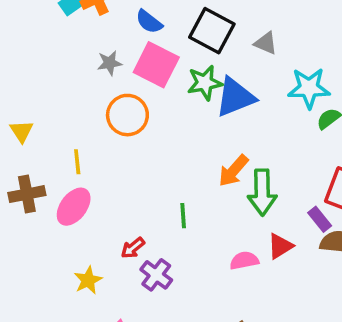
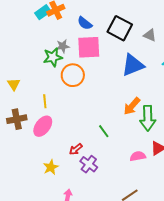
pink square: (156, 65) -> (89, 47), turned -30
green star: (205, 83) -> (53, 57), moved
green line: (183, 216) -> (104, 131), turned -32

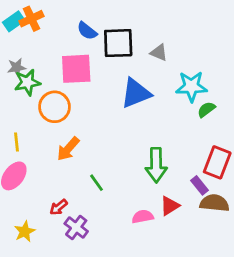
blue semicircle: (85, 23) -> (87, 31), moved
black square: (120, 28) -> (118, 43), turned -30
gray star: (63, 46) -> (17, 67), moved
orange arrow: (132, 106) -> (68, 149), moved

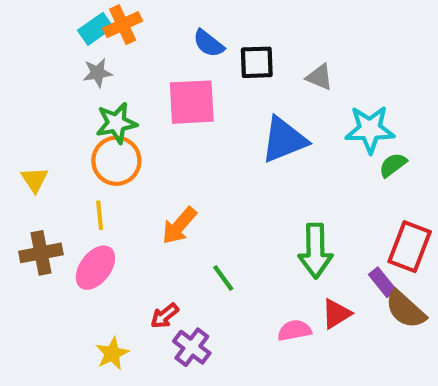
black square: (118, 43) -> (257, 62), size x0.7
gray star: (17, 67) -> (98, 73), moved
orange circle: (54, 107) -> (116, 161), moved
brown semicircle: (214, 203) -> (405, 309), turned -144

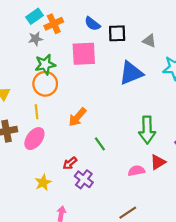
orange cross: (123, 25) -> (54, 24), moved

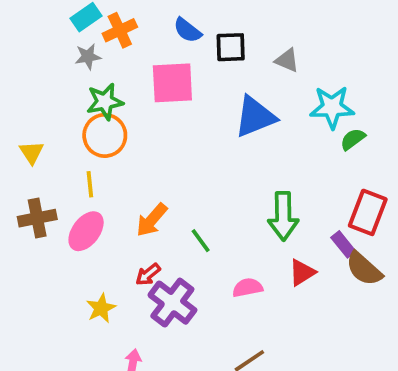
orange arrow: (77, 117) -> (152, 220), moved
pink semicircle: (136, 171) -> (248, 288), moved
purple cross: (84, 179) -> (172, 303), size x1.4

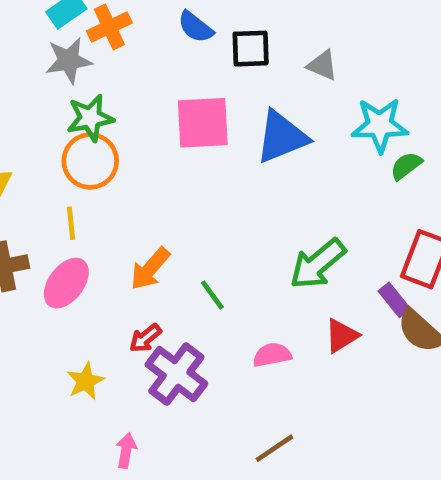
gray star: (88, 57) -> (69, 60), size x1.4
pink square: (172, 83) -> (203, 123), moved
green arrow: (283, 216) -> (318, 264), turned 51

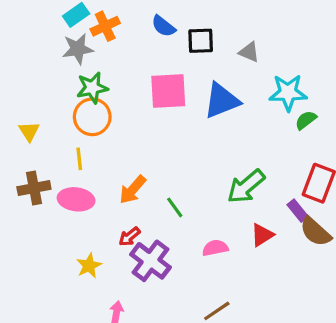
pink ellipse: (66, 283) -> (76, 199), turned 60

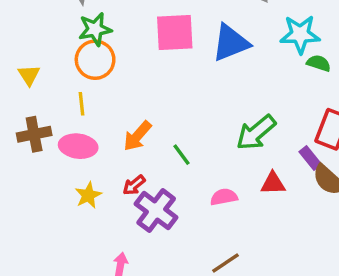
green semicircle: (306, 120) -> (319, 63), turned 55
red triangle: (262, 235) -> (273, 183), turned 30
yellow star: (89, 266) -> (88, 195), moved

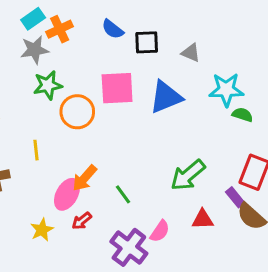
orange circle: (95, 60) -> (77, 112), moved
pink ellipse: (78, 146) -> (67, 194), moved, turned -68
pink semicircle: (224, 197) -> (160, 231), turned 135
purple cross: (156, 211) -> (129, 247), moved

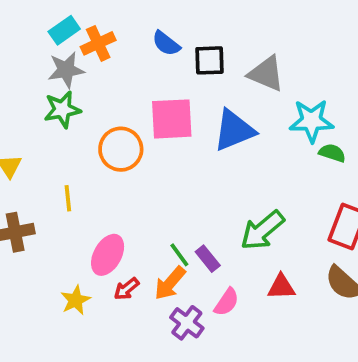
gray triangle: (191, 53) -> (266, 74), size x1.5
green star: (48, 85) -> (62, 109), moved
orange arrow: (85, 178) -> (170, 283), moved
purple rectangle: (235, 197) -> (208, 259), moved
purple cross: (129, 247) -> (187, 323), size x0.7

